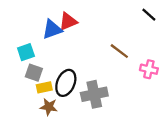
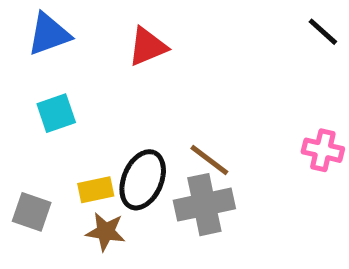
blue triangle: (52, 29) -> (49, 34), moved
brown line: (119, 51) -> (209, 160), moved
gray square: (34, 73) -> (32, 212), moved

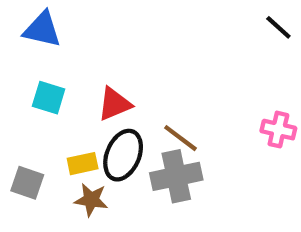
blue triangle: (49, 34) -> (42, 30), turned 33
red triangle: (148, 47) -> (115, 104), moved
cyan square: (56, 113) -> (49, 98), turned 36

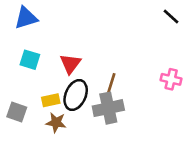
blue triangle: (42, 30) -> (26, 18), turned -30
red triangle: (115, 104) -> (70, 64), turned -30
brown line: (181, 138) -> (111, 85), turned 70

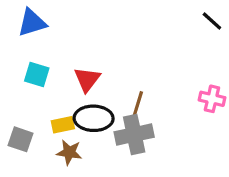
black ellipse: (76, 95) -> (94, 118), turned 68

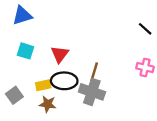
black line: (212, 21) -> (145, 29), moved
gray cross: (134, 134) -> (92, 92), turned 30
gray square: (21, 139) -> (14, 95), turned 35

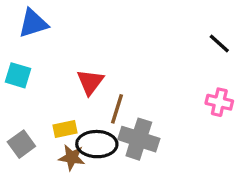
cyan square: (25, 51) -> (18, 75), moved
brown line: (94, 72) -> (117, 109), moved
black ellipse: (64, 81) -> (97, 144), moved

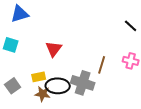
brown line: (117, 109) -> (102, 65), moved

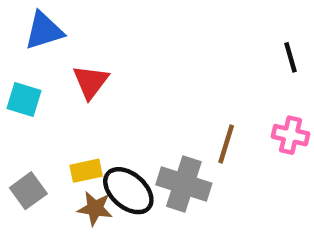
black line: (131, 26) -> (291, 57), turned 32
red triangle: (54, 49) -> (91, 82), moved
black ellipse: (58, 86) -> (128, 191), turned 40

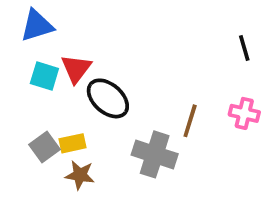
cyan square: (24, 100) -> (44, 76), moved
gray square: (28, 191) -> (44, 147), moved
black ellipse: (128, 191) -> (108, 98), moved

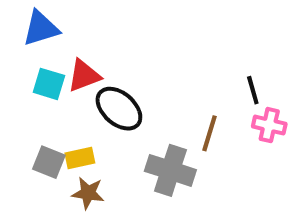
black line: (244, 48) -> (253, 90), moved
red triangle: (76, 69) -> (84, 76), turned 32
gray square: (44, 147) -> (49, 162), turned -32

